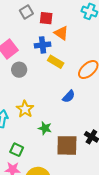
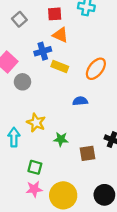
red square: (46, 18) -> (55, 14), moved
blue semicircle: (69, 96) -> (80, 101), turned -128
brown square: (67, 145) -> (87, 153), size x0.7

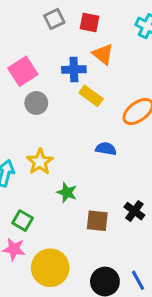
red square: (55, 14) -> (90, 22), moved

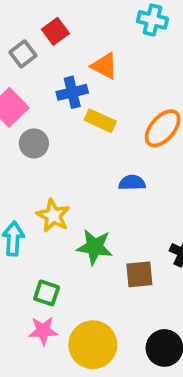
gray square: (54, 19) -> (23, 54), moved
red square: (90, 22) -> (55, 31), moved, turned -36
green star: (67, 192) -> (95, 247), size x1.4

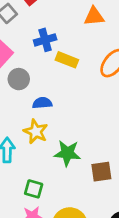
orange triangle: (104, 66) -> (94, 16), moved, turned -30
blue semicircle: (132, 183) -> (42, 103), moved

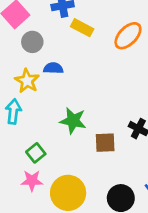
yellow star: (36, 132) -> (27, 81), moved
green square: (34, 189) -> (36, 153), turned 30

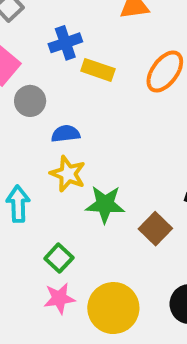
yellow star: (27, 81) -> (68, 174), moved
brown square: (105, 143) -> (155, 229), turned -35

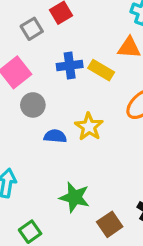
yellow rectangle: (98, 70) -> (101, 70), moved
yellow star: (68, 174) -> (89, 127), moved

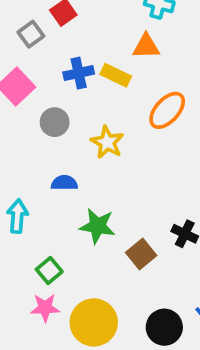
gray circle: (33, 105) -> (55, 122), moved
blue semicircle: (55, 136) -> (64, 183), moved

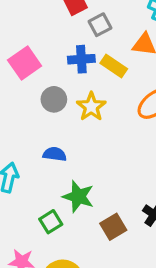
gray square: (31, 34) -> (100, 25), moved
yellow star: (107, 142) -> (91, 107), moved
green square: (49, 270) -> (51, 222), moved

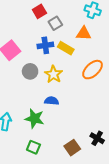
blue semicircle: (55, 154) -> (51, 101), moved
green star: (78, 196) -> (34, 119), moved
green square: (51, 222) -> (33, 147), turned -32

